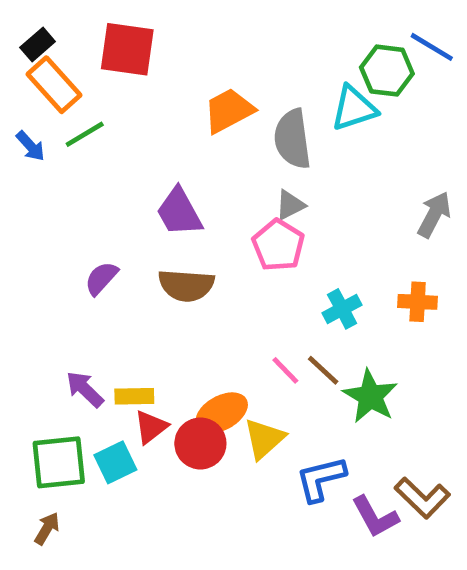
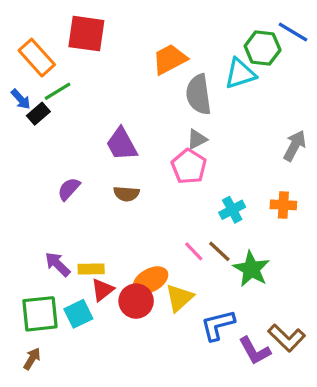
black rectangle: (38, 45) -> (38, 114), moved
orange trapezoid: (229, 111) -> (170, 59), moved
brown semicircle: (186, 285) -> (126, 194), size x0.7

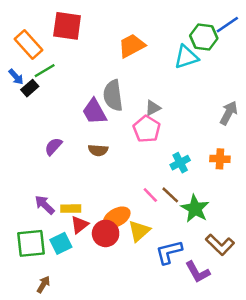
blue line: (293, 32) -> (227, 25), turned -65
gray semicircle: (199, 94) -> (113, 95), moved
brown L-shape: (287, 338) -> (220, 245), moved
brown arrow: (32, 359) -> (43, 284), moved

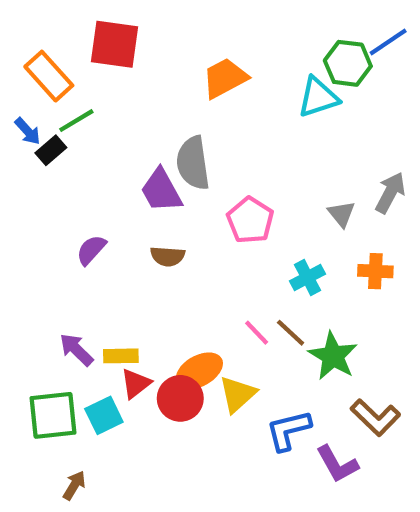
gray triangle: (153, 108) -> (341, 214), moved, turned -42

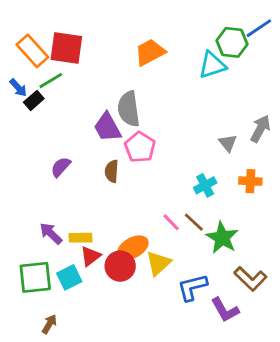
red square: (115, 44) -> (66, 48), moved
pink pentagon: (250, 220) -> (140, 147), moved
brown semicircle: (168, 256) -> (112, 171), turned 90

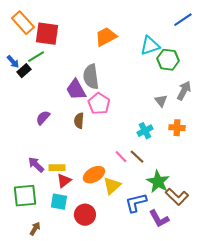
green hexagon: (232, 42) -> (168, 60), moved
orange rectangle: (32, 51) -> (23, 23), moved
green star: (222, 238) -> (158, 182), moved
red circle: (120, 266) -> (85, 215), moved
cyan square: (69, 277) -> (59, 202), moved, turned 36

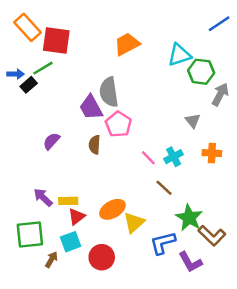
blue arrow: (13, 62) -> (16, 74), turned -48
gray arrow: (184, 91) -> (220, 94), moved
pink line: (121, 157) -> (148, 158), moved
cyan square: (59, 202) -> (71, 242), turned -30
brown arrow: (35, 229) -> (51, 260), moved

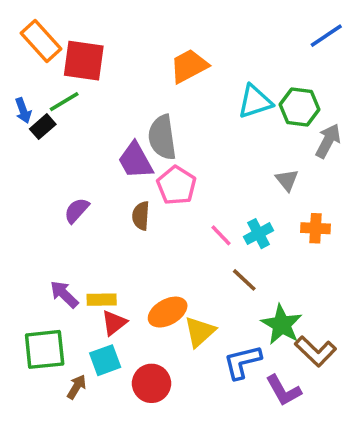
cyan triangle: (180, 55) -> (255, 102), moved
blue arrow: (16, 74) -> (23, 111), turned 70

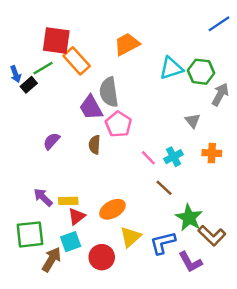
orange rectangle: (41, 41) -> (77, 61), moved
yellow triangle: (200, 332) -> (130, 237), moved
brown arrow: (77, 387) -> (51, 260), size x1.5

